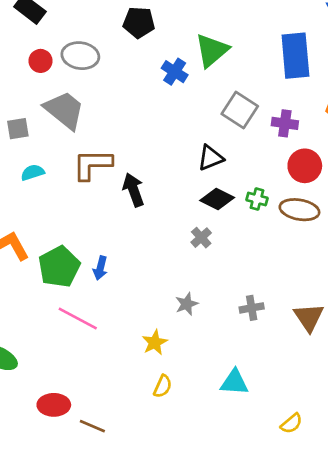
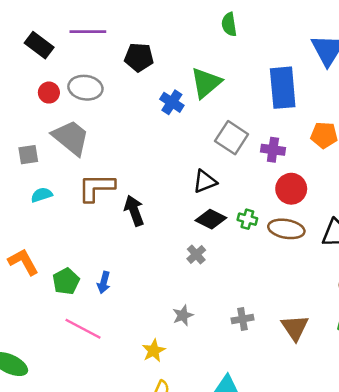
green pentagon: (59, 267) -> (66, 281), size x0.7

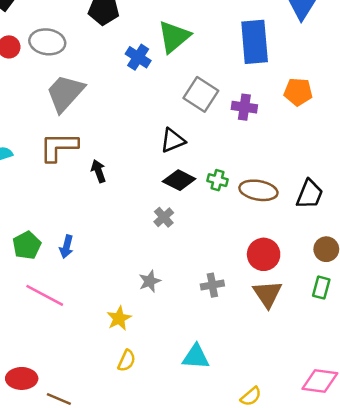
gray trapezoid: (71, 138) -> (65, 93), moved, turned -87
red circle: (291, 189) -> (264, 254), moved
black arrow: (134, 211) -> (98, 171), size x0.7

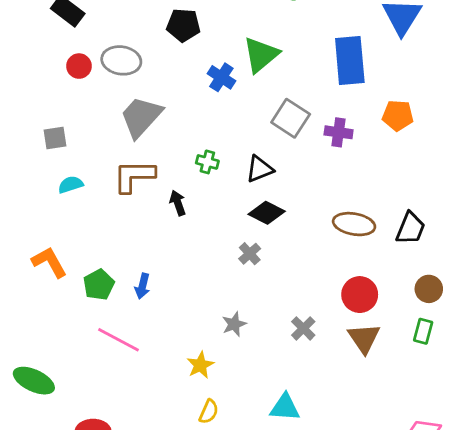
green cross: (217, 180) -> (207, 162), moved
gray cross: (212, 285) -> (303, 328), turned -35

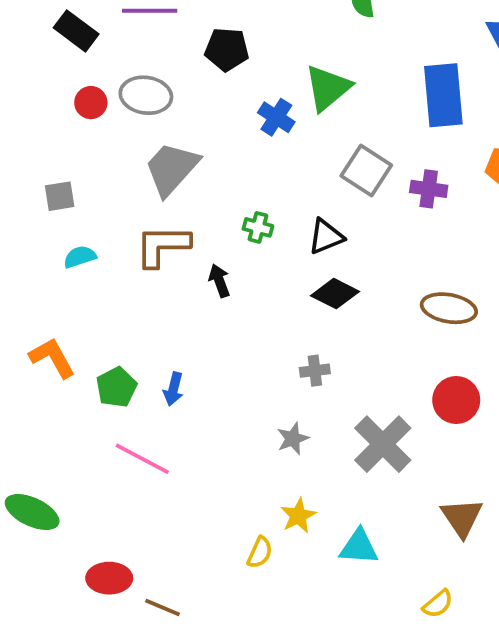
gray cross: (250, 254) -> (315, 371), moved, turned 35
gray cross: (303, 328) -> (383, 444), size x1.8
brown triangle: (364, 338) -> (462, 518), moved
yellow star: (200, 365) -> (298, 516), moved

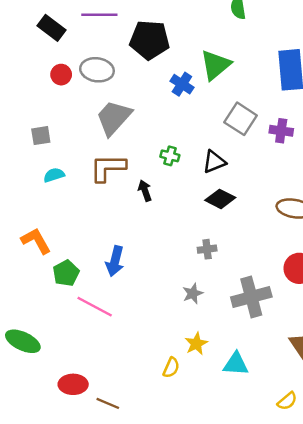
black pentagon: (227, 49) -> (150, 40), size x1.4
green pentagon: (117, 387) -> (66, 273), moved
blue arrow: (173, 389) -> (115, 261), size x1.4
gray cross: (383, 444) -> (251, 297), turned 30

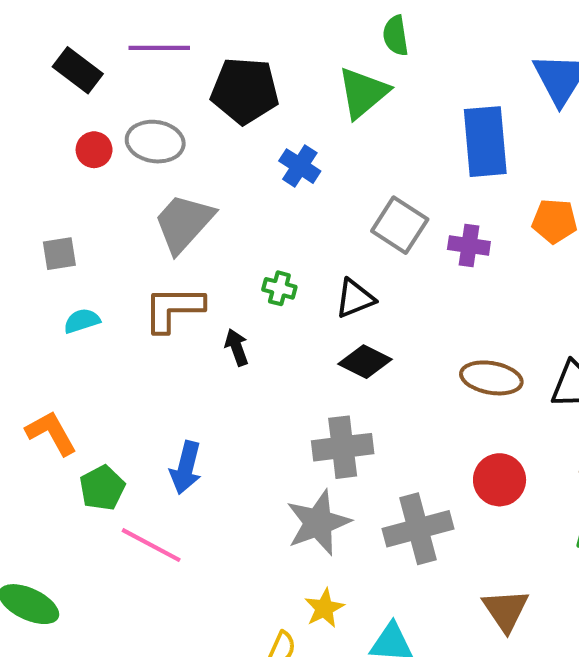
green triangle: (215, 65) -> (363, 93), moved
gray cross: (207, 249) -> (343, 447), size x1.8
gray star: (193, 293) -> (318, 523), size x1.8

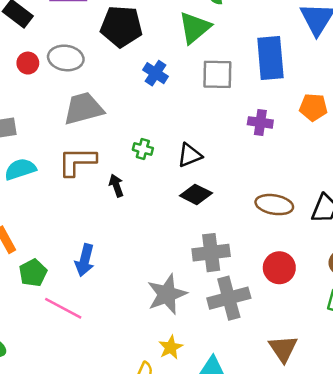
gray trapezoid: (184, 223) -> (83, 109), turned 33
gray square: (400, 225) -> (217, 74), moved, turned -32
cyan semicircle: (82, 321) -> (20, 169), size x1.4
gray cross: (343, 447) -> (211, 253), moved

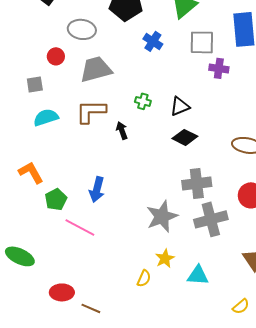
red circle: (28, 63) -> (56, 56), moved
purple cross: (260, 122) -> (219, 68), moved

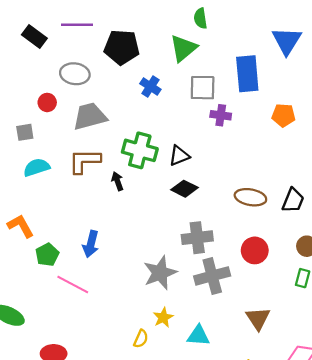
green cross: (143, 101) -> (140, 150), size x2.0

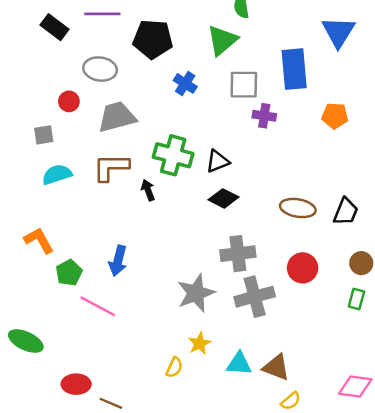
brown triangle: (258, 319) -> (276, 367), moved, turned -35

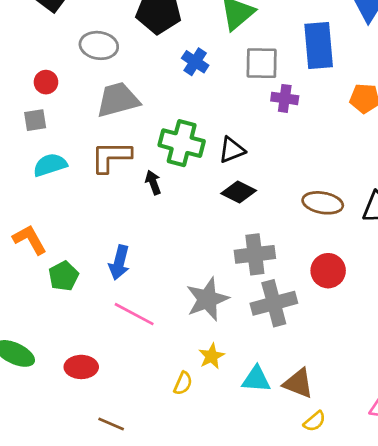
red circle: (69, 101) -> (46, 82), moved
pink line: (98, 306) -> (134, 314), moved
red ellipse: (76, 384) -> (81, 367), moved

